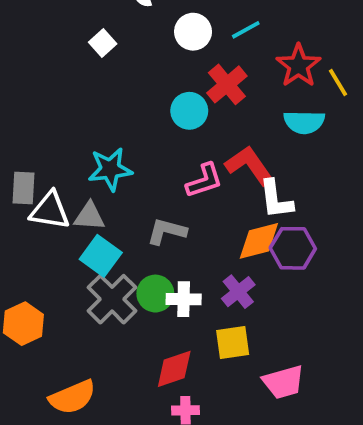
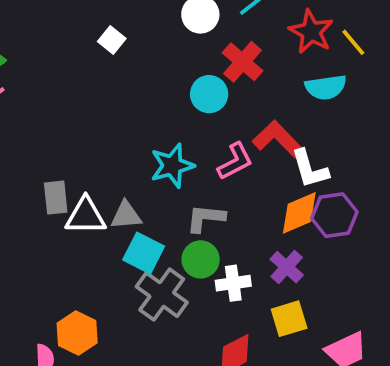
cyan star: (110, 169) -> (172, 166), moved
green circle: (155, 294) -> (201, 259), moved

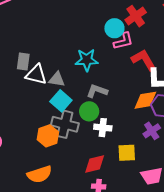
pink L-shape: (235, 161) -> (123, 41), moved
purple cross: (287, 267) -> (152, 131), moved
gray cross: (162, 295) -> (65, 124), turned -36
orange hexagon: (77, 333) -> (48, 136), moved

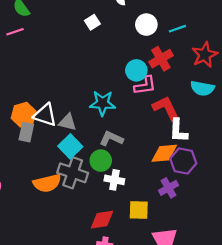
gray rectangle: (23, 61) -> (26, 132), moved
orange hexagon: (48, 136) -> (24, 115), moved
orange semicircle: (39, 174) -> (47, 183), moved

